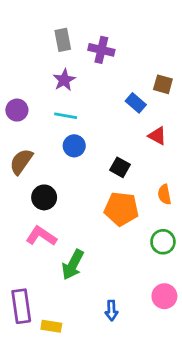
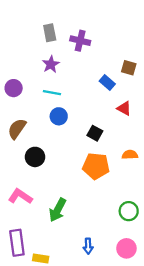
orange semicircle: (164, 195) -> (130, 155), turned 98
pink L-shape: (41, 236) -> (20, 196), moved
green circle: (163, 242) -> (129, 211), moved
pink circle: (164, 296) -> (126, 248), moved

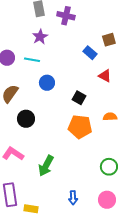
brown square: (129, 68) -> (109, 40), turned -32
cyan line: (52, 93) -> (32, 60), moved

